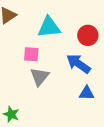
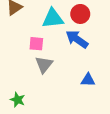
red circle: (88, 35) -> (80, 14), moved
blue arrow: (78, 64) -> (77, 39), moved

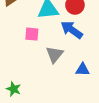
gray triangle: (44, 65) -> (54, 55), moved

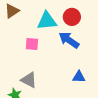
gray triangle: (54, 55) -> (29, 80), moved, turned -42

